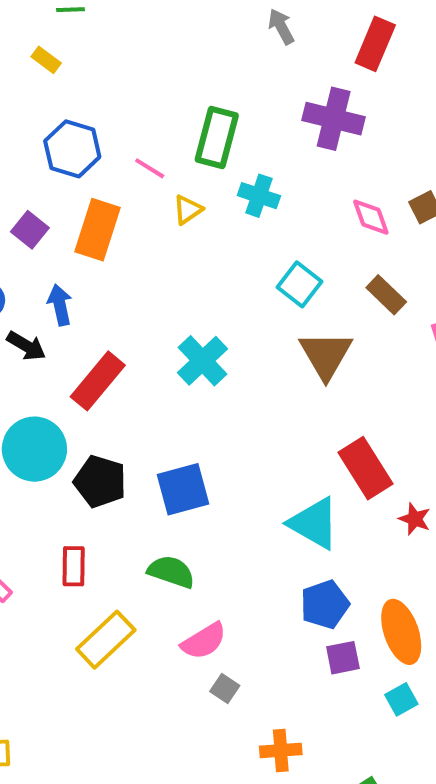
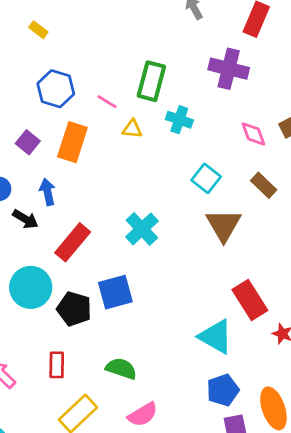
yellow triangle: (188, 210) -> (132, 129), turned 40
blue square: (183, 489) -> (115, 292), moved

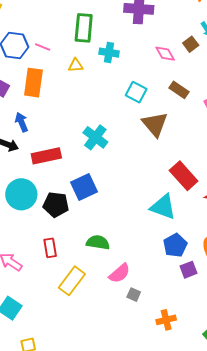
pink line: (107, 102) -> (43, 47), moved
red rectangle: (73, 242) -> (46, 156), turned 48

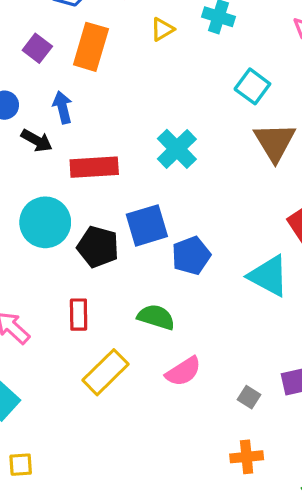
yellow triangle: (76, 65) -> (162, 29), turned -35
blue pentagon: (175, 245) -> (191, 256), moved
gray square: (134, 295) -> (249, 397), moved

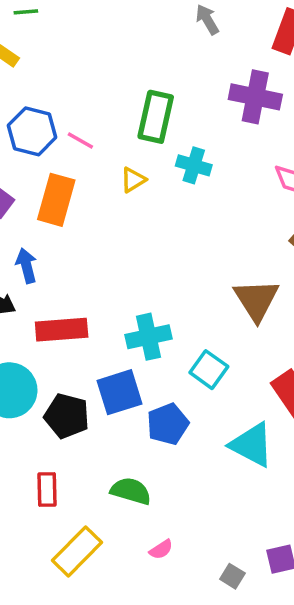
cyan square: (252, 86) -> (209, 370), moved
cyan cross: (177, 149) -> (148, 337), moved, turned 33
pink semicircle: (183, 371) -> (161, 549), size x0.6

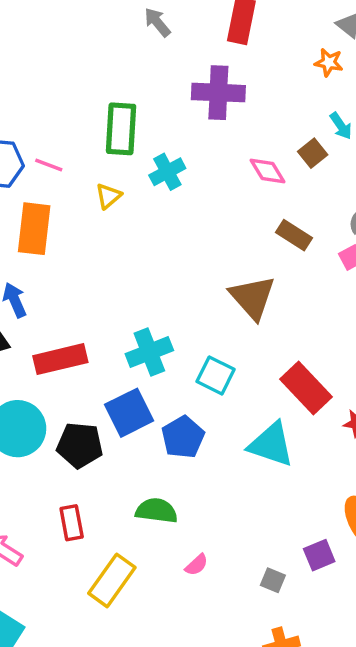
cyan cross: (194, 165) -> (167, 172), turned -36

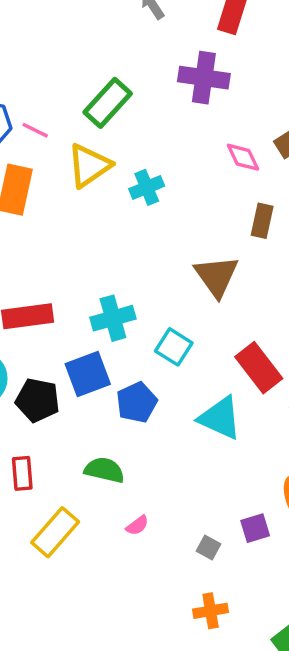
green rectangle: (121, 129) -> (108, 103), turned 33
cyan cross: (167, 172) -> (147, 187), moved
yellow triangle: (108, 196) -> (89, 166), size x1.8
brown rectangle: (294, 235) -> (262, 221), turned 64

